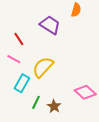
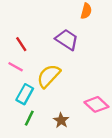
purple trapezoid: (50, 25) -> (67, 40), moved
green line: (36, 102) -> (29, 118), moved

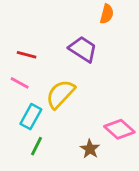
red line: (21, 44) -> (27, 55), turned -42
brown star: (61, 120) -> (90, 149), moved

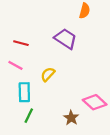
yellow semicircle: (60, 94) -> (48, 74), size x0.6
cyan rectangle: (31, 117) -> (24, 92), turned -30

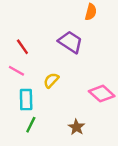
red line: (21, 43) -> (22, 47), turned 40
pink diamond: (95, 102) -> (102, 94), moved

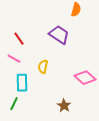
yellow semicircle: (51, 80) -> (43, 67), turned -32
green line: (31, 125) -> (14, 104), moved

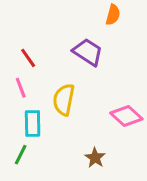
pink line: (14, 59) -> (21, 88), turned 40
yellow semicircle: (43, 67) -> (64, 100), size x1.5

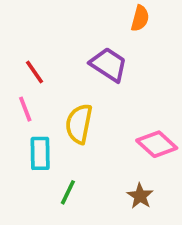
green line: (21, 155) -> (68, 192), moved
brown star: (95, 158) -> (140, 196), moved

